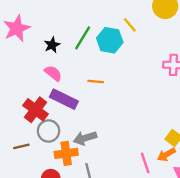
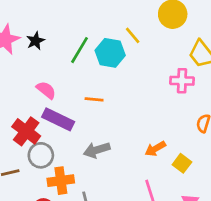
black star: (52, 45) -> (35, 41), moved
gray arrow: (85, 138) -> (97, 150), moved
orange arrow: (166, 155) -> (155, 149), moved

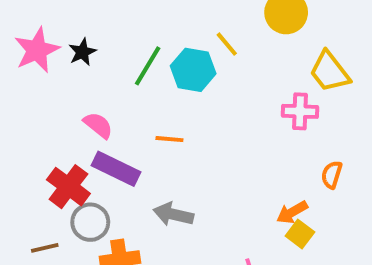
orange arrow: (155, 149) -> (292, 212), moved
gray arrow: (97, 150) -> (173, 214), turned 30

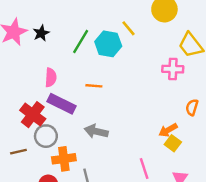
pink semicircle: (98, 125) -> (51, 77), turned 54

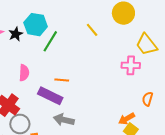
cyan hexagon: (108, 44) -> (36, 25), moved
purple rectangle: (61, 104) -> (50, 96), moved

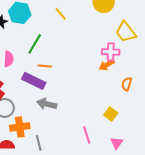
yellow line: (92, 30) -> (61, 14), moved
green line: (50, 41) -> (35, 44), moved
orange arrow: (127, 119) -> (107, 65), moved

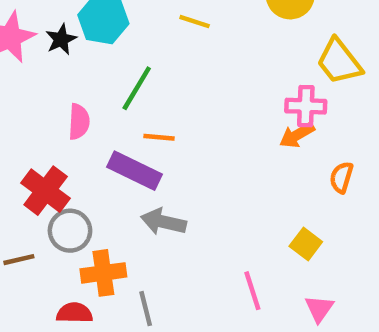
yellow line: (61, 14) -> (195, 22), turned -32

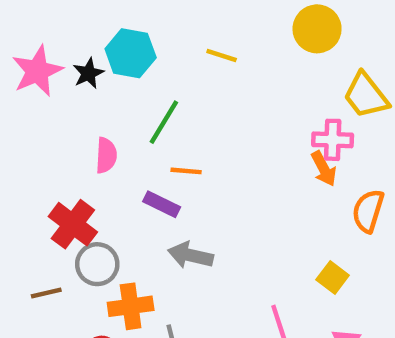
orange arrow: (297, 135) -> (324, 169), turned -88
purple rectangle: (135, 171) -> (162, 204), size x0.7
orange semicircle: (341, 177) -> (368, 211), size x1.4

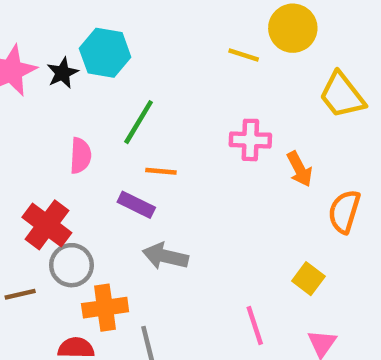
yellow line: (222, 55) -> (244, 55), moved
pink cross: (333, 140) -> (250, 140), moved

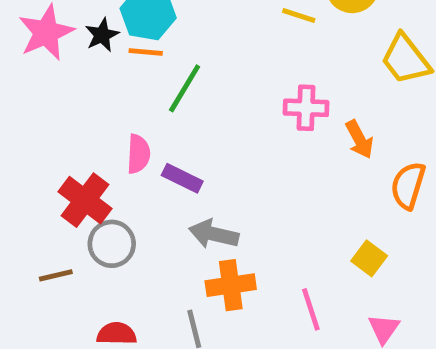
pink semicircle: (80, 156) -> (138, 154), moved
orange line: (161, 171) -> (146, 52), moved
orange cross: (105, 308) -> (231, 285), moved

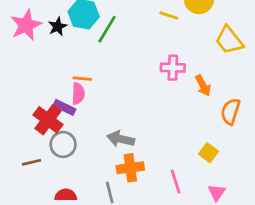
orange line: (146, 52) -> (82, 79), moved
green line: (185, 88) -> (107, 29), moved
purple rectangle: (182, 178) -> (64, 107), moved

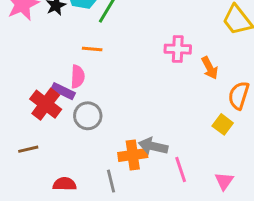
orange line: (82, 79) -> (92, 49), moved
gray arrow: (121, 139) -> (153, 146), moved
gray circle: (63, 144) -> (88, 116), moved
yellow square: (208, 153) -> (223, 124), moved

